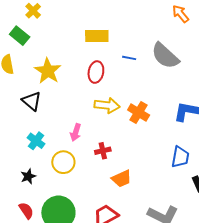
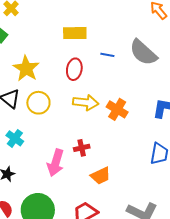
pink arrow: (76, 132) -> (56, 163), moved, size x1.5
yellow circle: (63, 162) -> (38, 103), moved

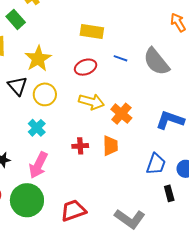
red ellipse: (74, 69) -> (86, 67), turned 50
cyan cross: (15, 138) -> (37, 128), moved
pink arrow: (56, 163) -> (38, 165), moved
orange trapezoid: (101, 176) -> (110, 146), moved, turned -75

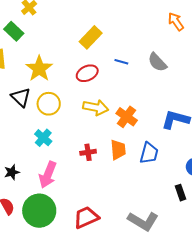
yellow rectangle: (92, 32) -> (91, 37), turned -50
gray semicircle: (156, 62) -> (157, 62), size x0.7
blue trapezoid: (156, 164) -> (149, 153), moved

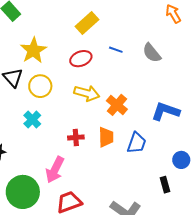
pink arrow: (48, 175) -> (55, 170), moved

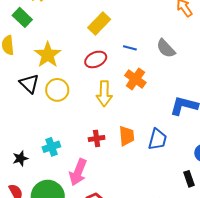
yellow arrow: (87, 93) -> (104, 94), turned 80
orange cross: (117, 105) -> (135, 79), moved
cyan cross: (32, 120) -> (51, 147), moved, turned 30

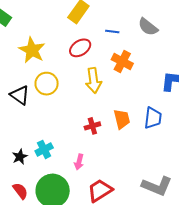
black triangle: (29, 84) -> (20, 95), moved
cyan cross: (51, 147) -> (44, 149), moved
pink arrow: (78, 172) -> (79, 162), size x0.6

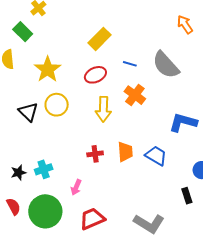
gray semicircle: (148, 27) -> (166, 65), size x1.4
blue trapezoid: (153, 118) -> (156, 156), turned -75

